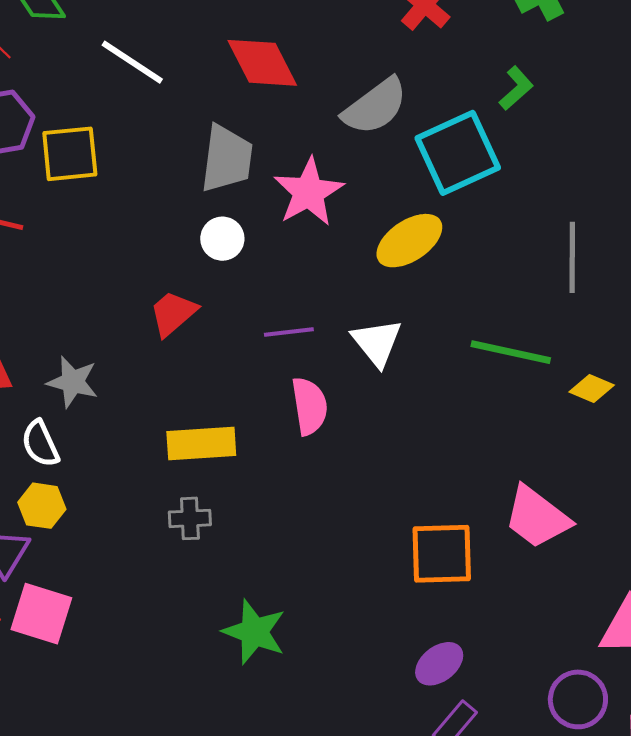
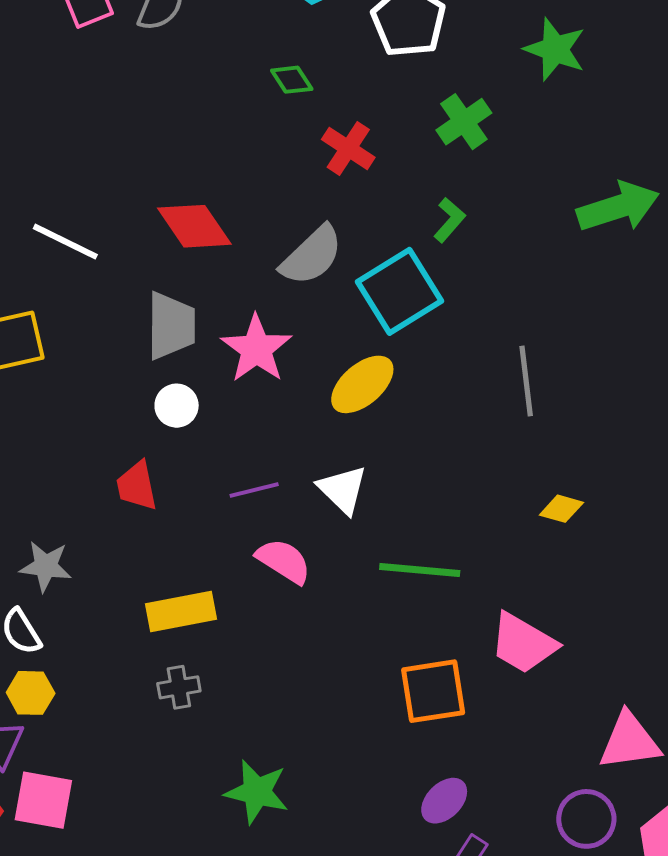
red trapezoid: (173, 313) -> (137, 486), turned -54
green line: (511, 352) -> (420, 570), moved
pink semicircle: (310, 406) -> (284, 561), turned -42

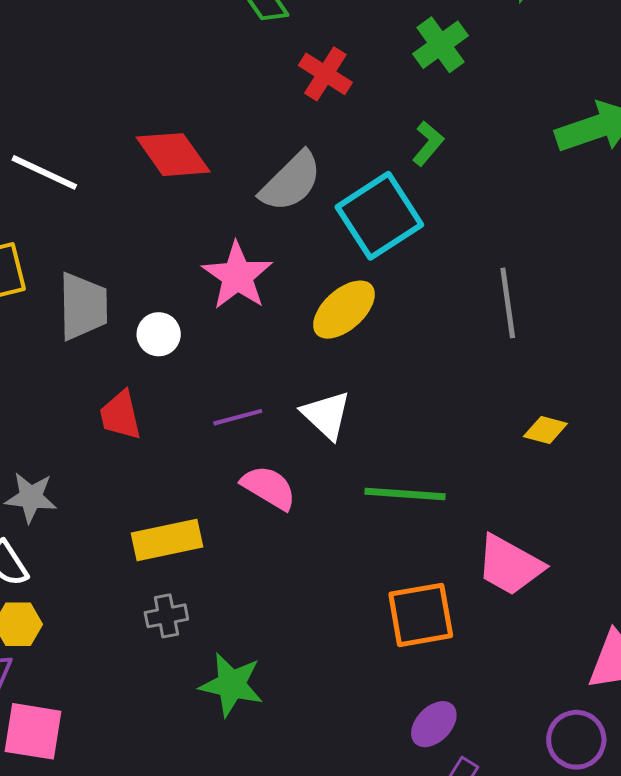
gray trapezoid: (171, 326) -> (83, 306), moved
green star: (257, 792) -> (231, 685), moved

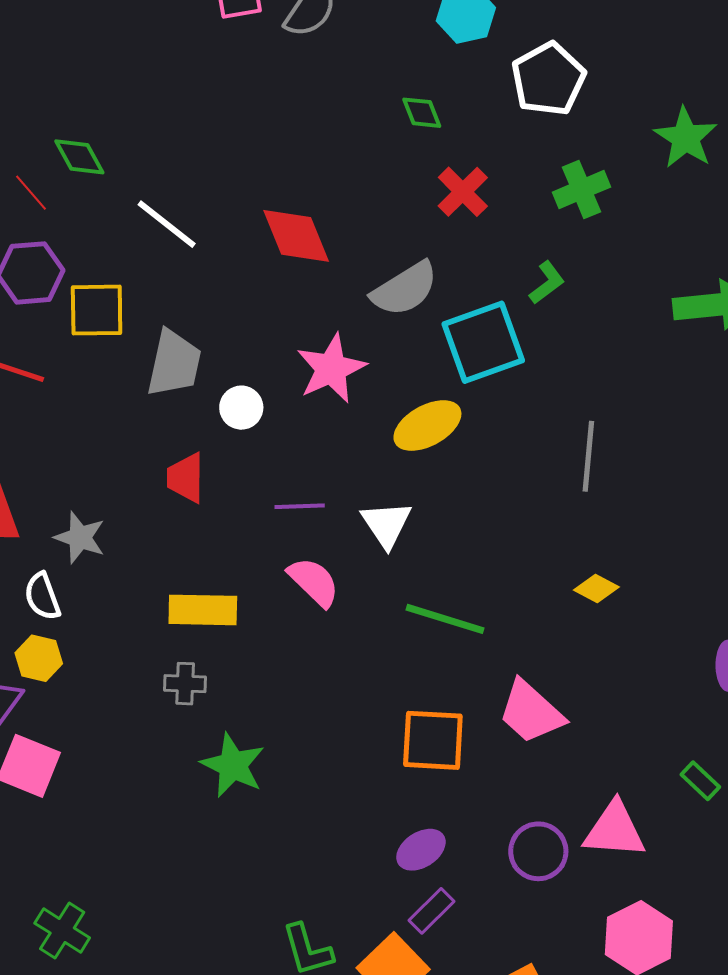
purple circle: (576, 740) -> (538, 851), moved

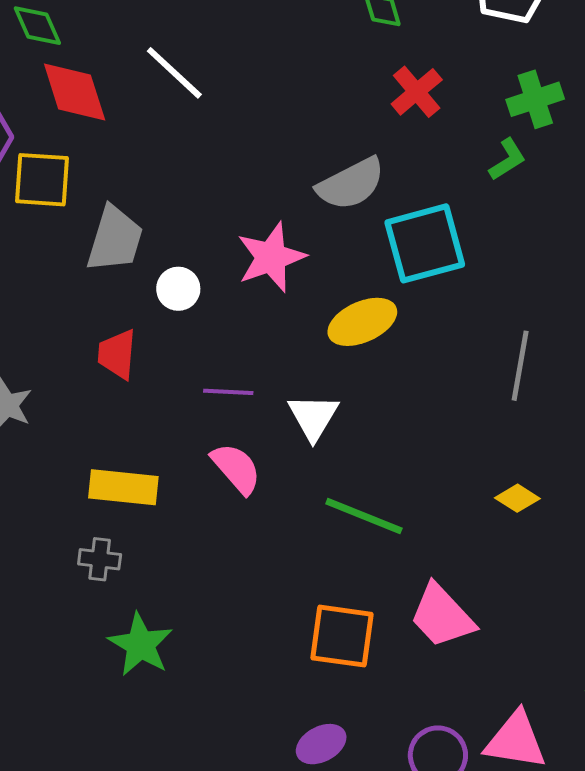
white line: (167, 224) -> (174, 73), moved
red diamond: (296, 236) -> (75, 92), moved
green L-shape: (547, 283) -> (507, 159), moved

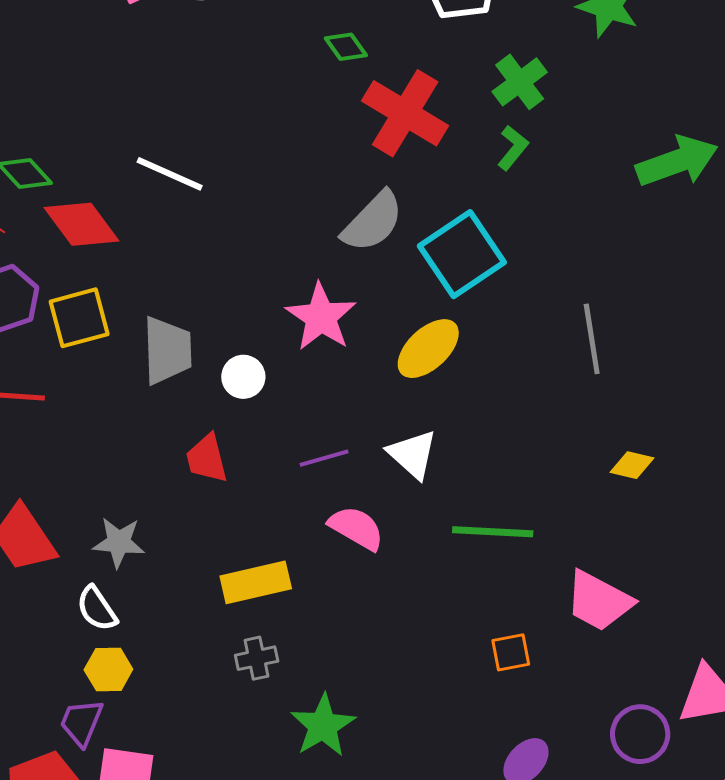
red cross: (417, 92) -> (405, 113), size x1.6
orange square: (342, 636) -> (511, 652), size x0.6
green star: (141, 645) -> (323, 726), turned 30

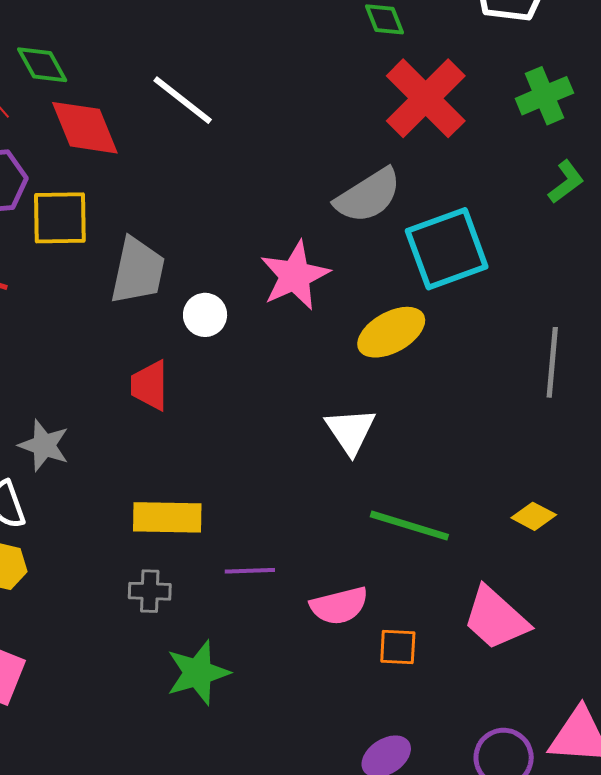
green L-shape: (513, 148) -> (566, 182), moved
purple line: (324, 458) -> (250, 571), moved
yellow diamond: (632, 465) -> (534, 516), moved
pink semicircle: (356, 528) -> (339, 606), moved, turned 122

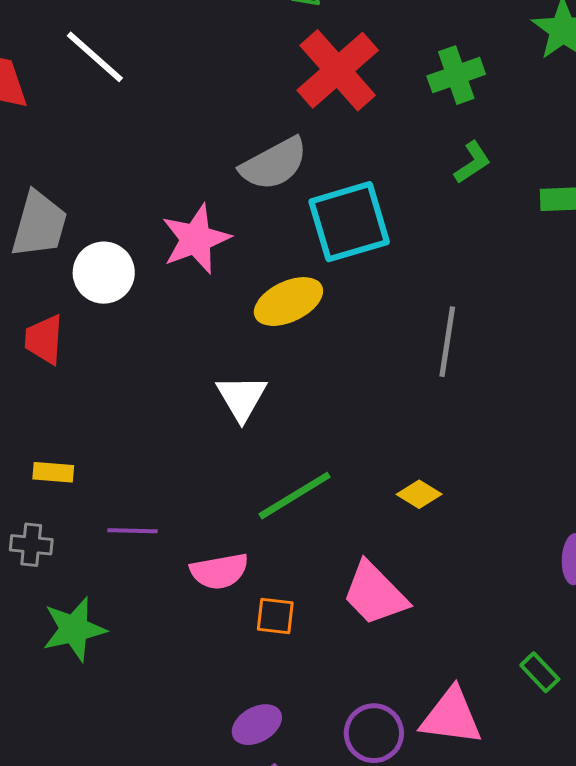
white circle: (205, 315) -> (104, 273), size x1.4
yellow rectangle: (167, 517) -> (53, 472), size x0.6
green line: (409, 526) -> (295, 496), turned -52

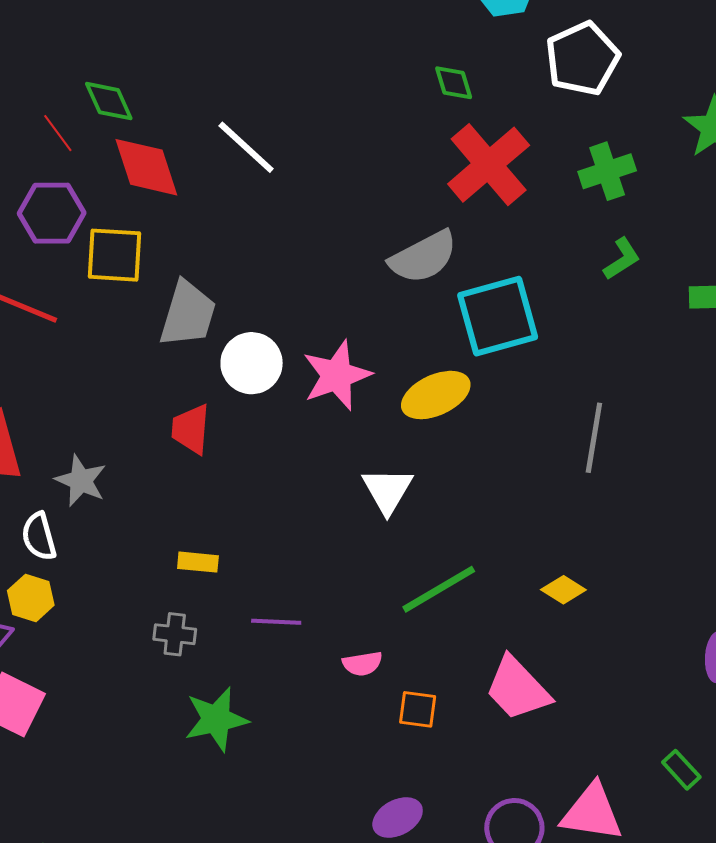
pink star: (196, 239) -> (337, 375), moved
pink semicircle: (219, 571) -> (362, 664), size x0.7

